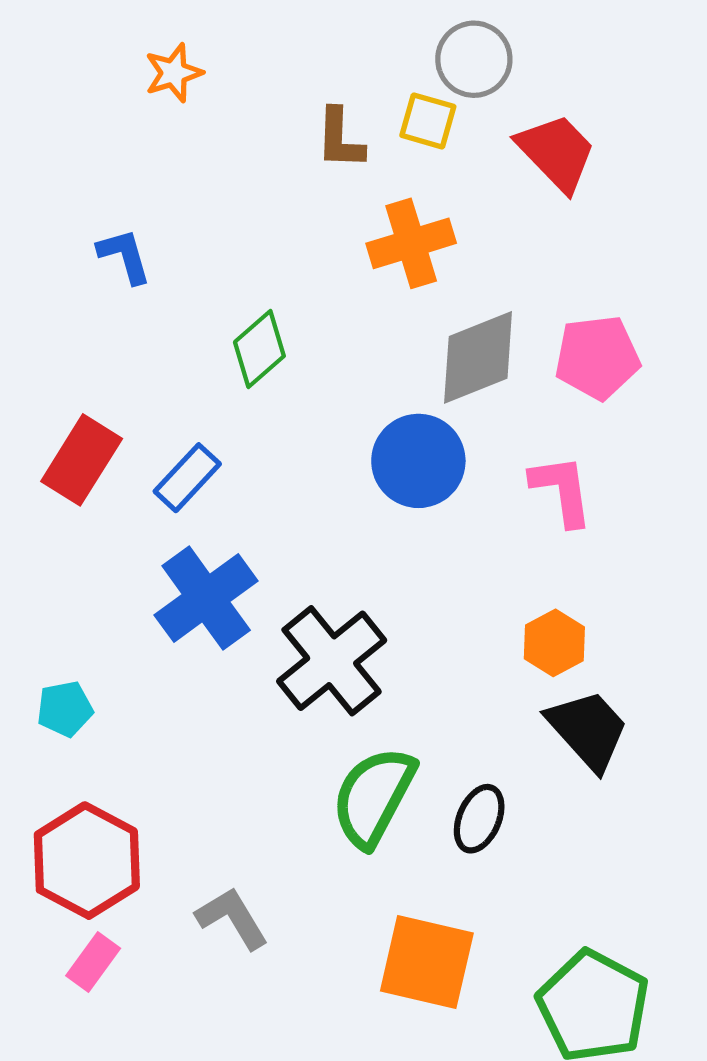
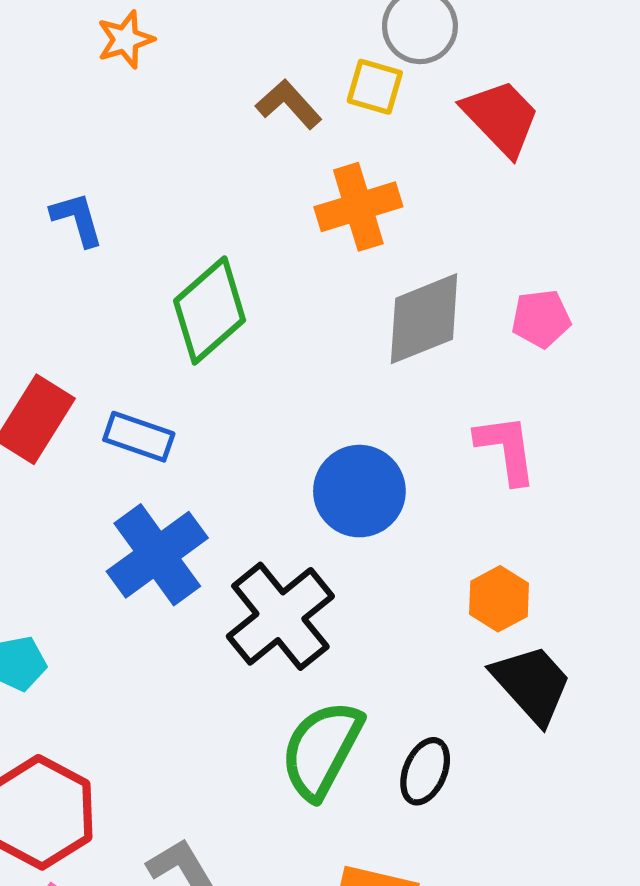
brown L-shape: (340, 139) -> (289, 104), turned 136
green diamond: (259, 349) -> (210, 310), size x1.4
pink pentagon: (597, 357) -> (541, 319), size x0.7
blue circle: (418, 461) -> (359, 491), moved
blue rectangle: (187, 478) -> (139, 437), turned 66

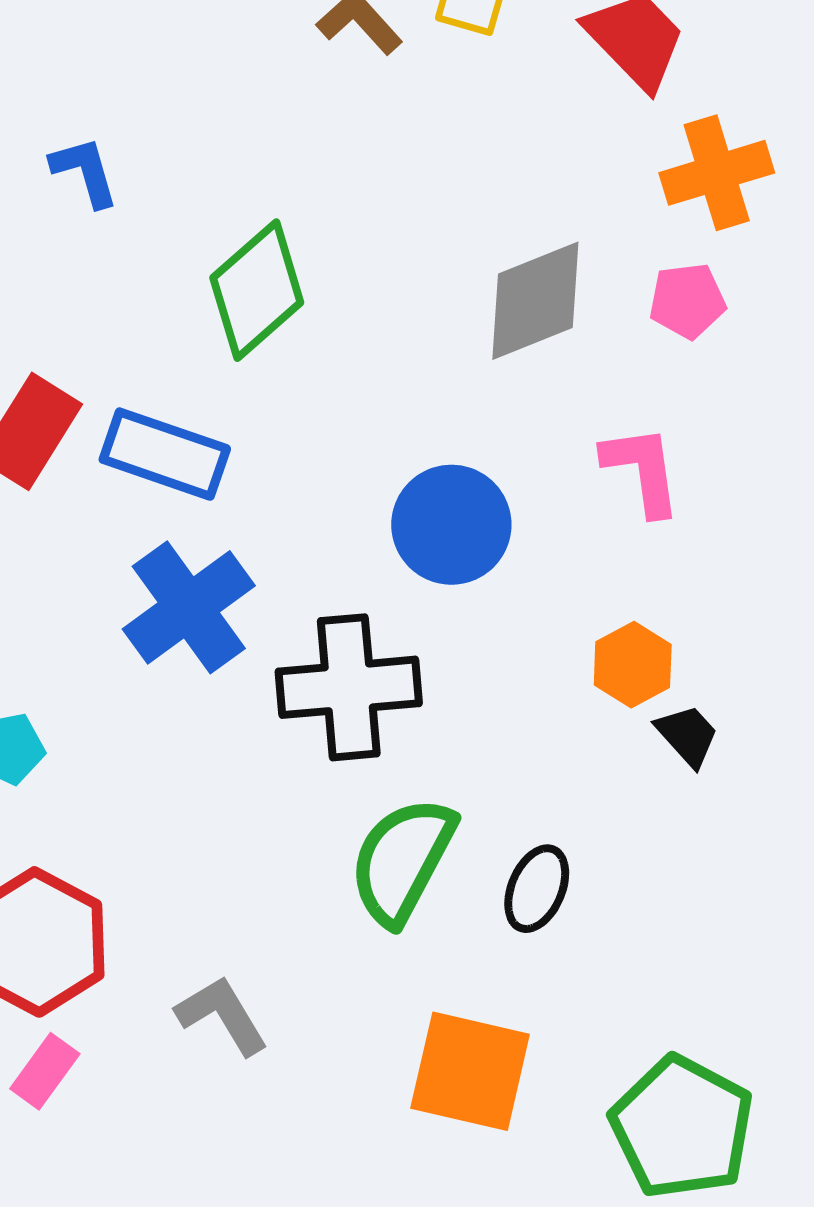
orange cross: (358, 207) -> (717, 173), moved
blue rectangle: (139, 437) -> (165, 454), size x1.4
black cross: (280, 616) -> (349, 687), turned 34
black trapezoid: (532, 684) -> (687, 735), moved, size x0.6

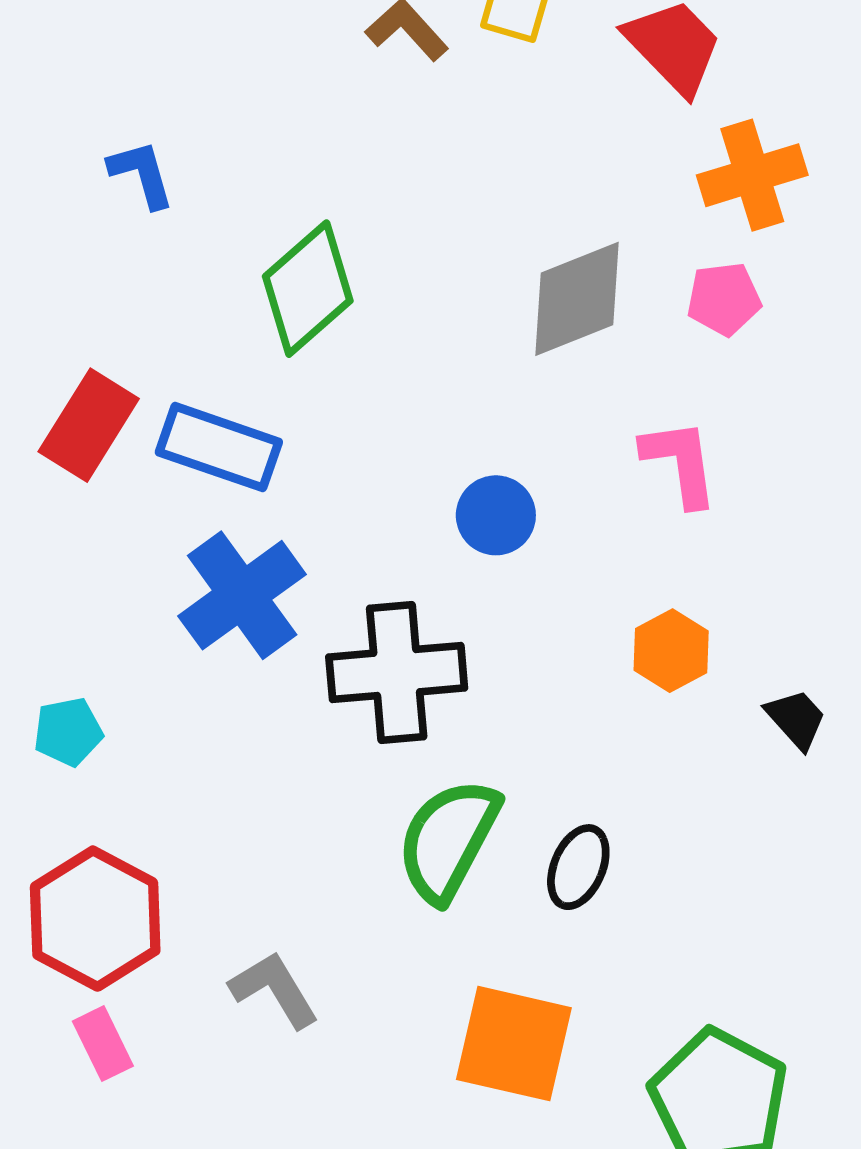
blue circle: (451, 525) -> (496, 515), size x0.7
black trapezoid: (687, 735) -> (796, 719), moved
pink rectangle: (45, 1071) -> (103, 1044), turned -62

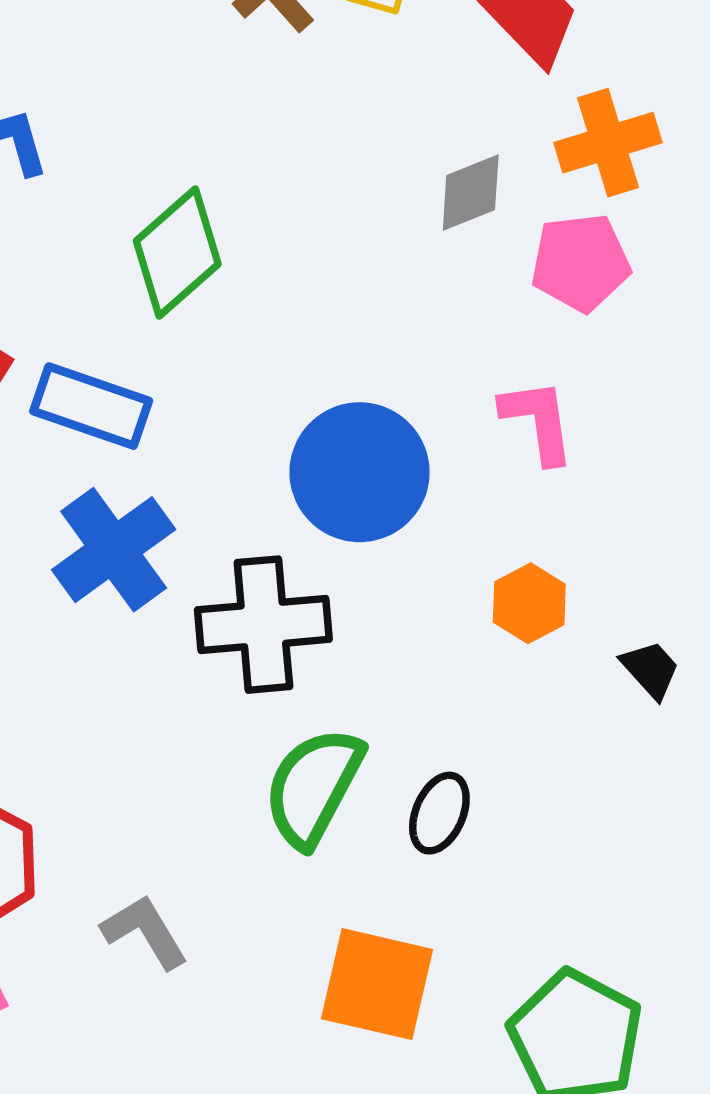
gray diamond: (577, 299) -> (471, 193), moved, size x0.7
pink pentagon: (724, 299) -> (581, 262), size x1.4
blue circle: (496, 515) -> (360, 472), size x1.8

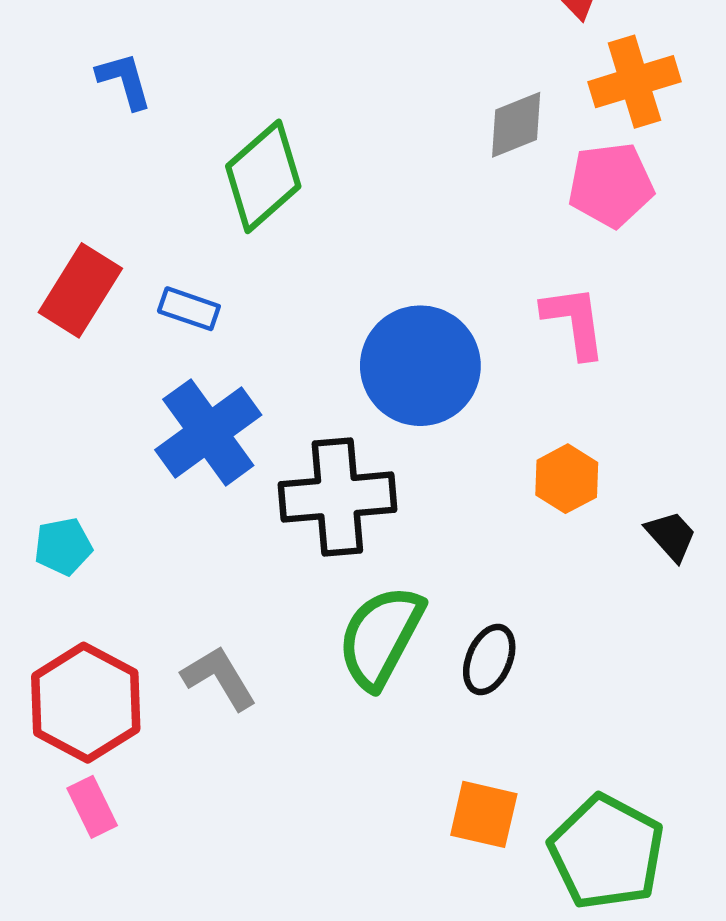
blue rectangle: (91, 406) -> (189, 309), size x0.6
gray L-shape: (145, 932) -> (219, 678), moved
orange square: (377, 984) -> (484, 814), moved, size x0.7

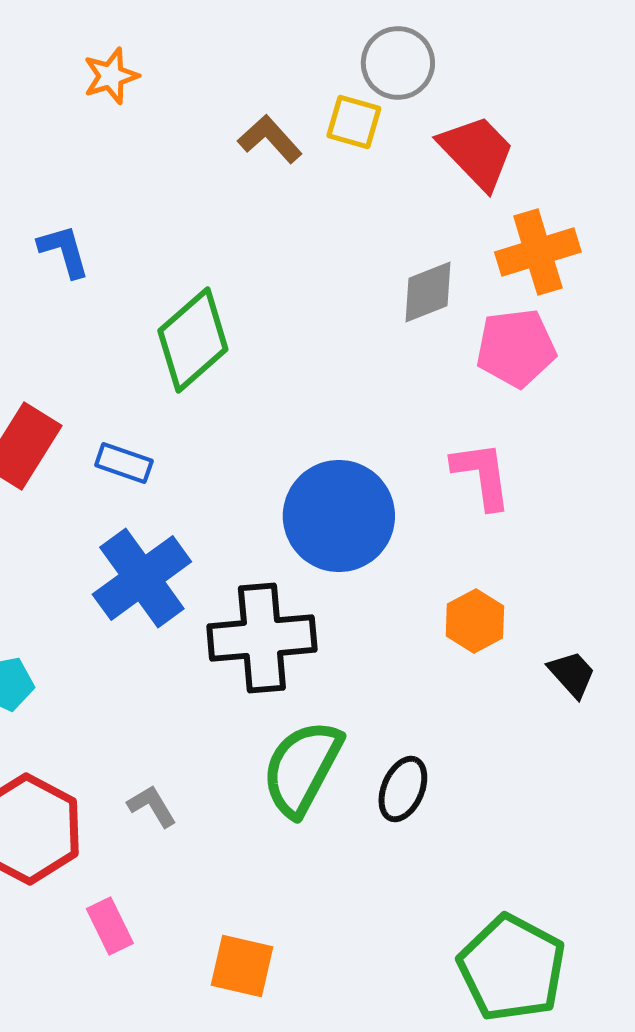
gray L-shape: (219, 678) -> (152, 806), size x0.7
pink rectangle: (92, 807) -> (110, 926), moved
orange square: (484, 814) -> (242, 966), moved

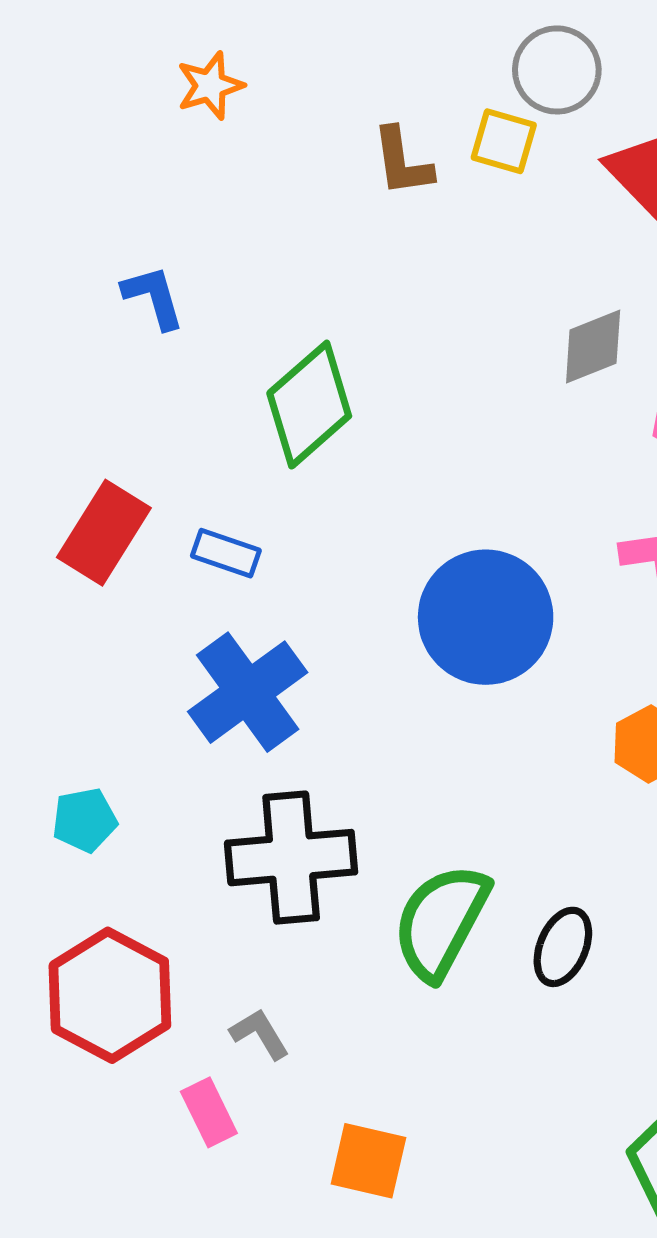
brown L-shape: (270, 139) -> (402, 162), turned -146
black cross: (262, 638) -> (291, 858), moved
gray L-shape: (152, 806) -> (260, 1034), moved

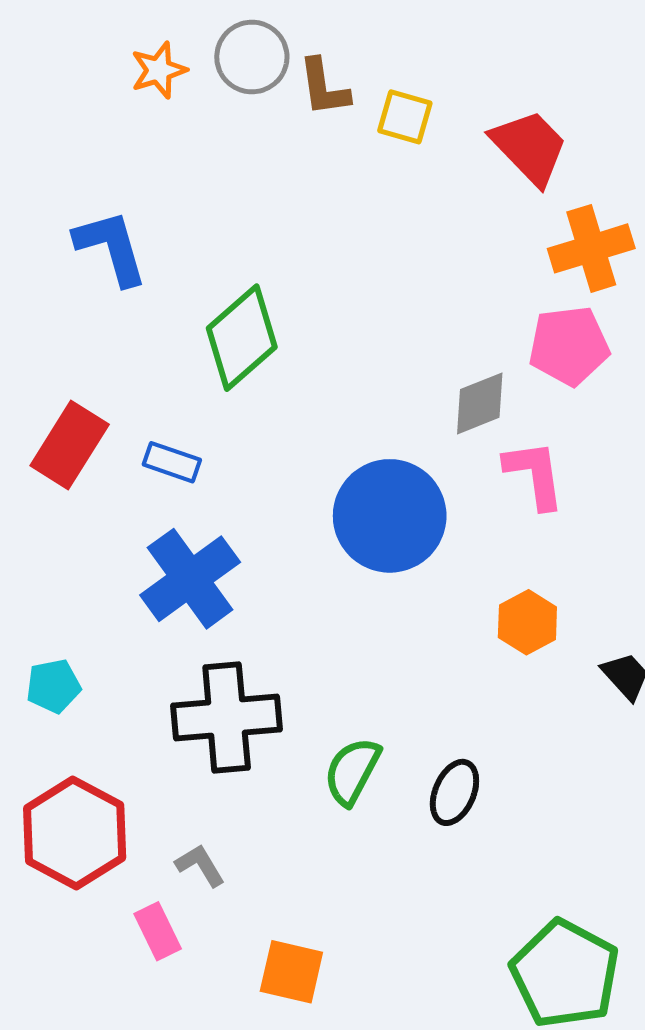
gray circle: (557, 70) -> (252, 57), moved
brown L-shape: (402, 162) -> (324, 87), moved
blue L-shape: (153, 297) -> (111, 247), size x1.4
gray diamond: (593, 347) -> (480, 403), moved
green semicircle: (441, 922) -> (352, 771), size x0.7

